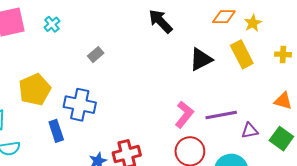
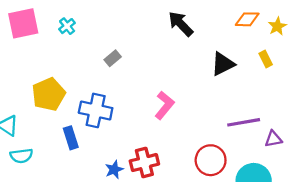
yellow rectangle: (242, 54) -> (266, 59), size x0.6
pink L-shape: (184, 114) -> (164, 105), moved

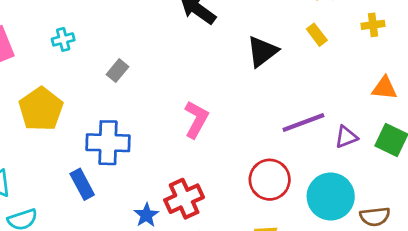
cyan cross: (67, 26) -> (63, 39), moved, turned 35
yellow pentagon: (49, 94) -> (41, 109), moved

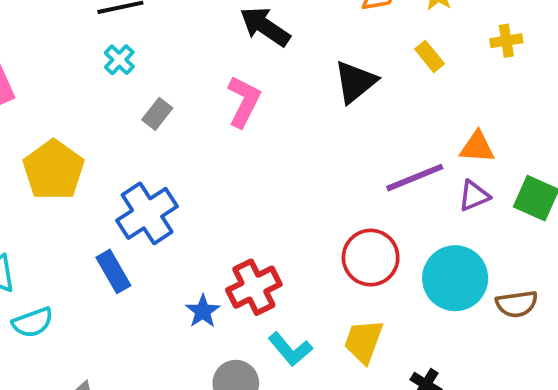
cyan cross: (63, 39) -> (119, 60), moved, turned -30
orange triangle: (384, 88) -> (477, 147), moved
pink L-shape: (196, 119) -> (244, 101), moved
blue cross: (108, 143) -> (147, 213), turned -33

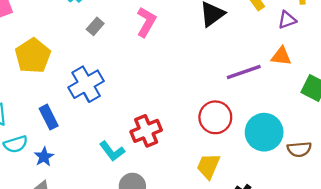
purple triangle: (474, 196) -> (287, 20), moved
blue rectangle: (113, 271) -> (49, 117), moved
blue star: (203, 311) -> (44, 157), moved
cyan L-shape: (290, 349) -> (112, 151), moved

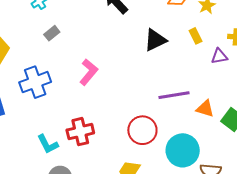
pink L-shape: (146, 22) -> (89, 72), moved
orange triangle: (281, 56) -> (205, 109), moved

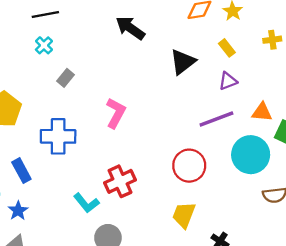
purple triangle: (219, 56) -> (228, 81), moved
blue cross: (35, 82) -> (58, 136), turned 32
orange triangle: (205, 109) -> (262, 112), moved
cyan circle: (183, 150) -> (251, 155), moved

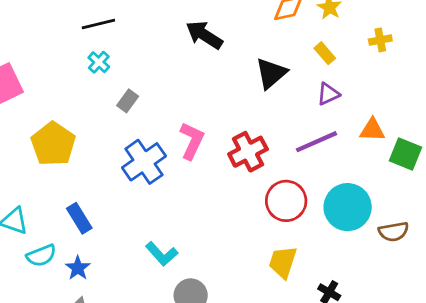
blue cross: (58, 136) -> (144, 162), moved, turned -32
cyan circle: (251, 155) -> (348, 207), moved
red cross: (120, 181) -> (248, 152), moved

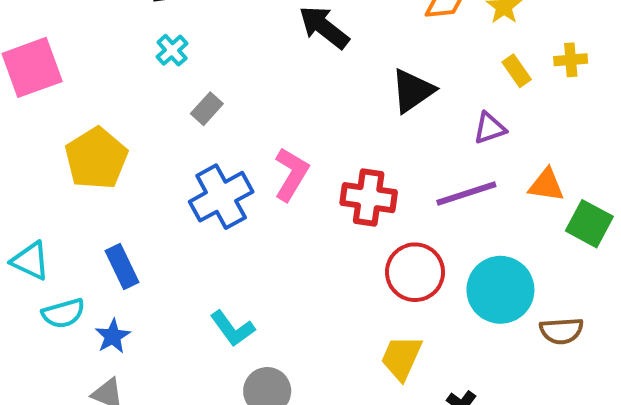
yellow rectangle: (325, 53) -> (517, 71), moved
red cross: (248, 152) -> (369, 198), turned 30

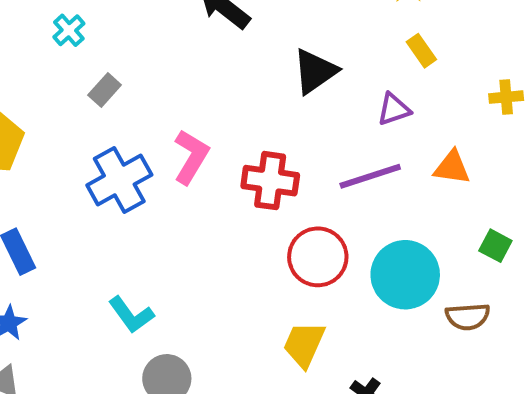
yellow cross: (571, 60) -> (506, 97), moved
green square: (589, 224) -> (495, 246), moved, size x0.7

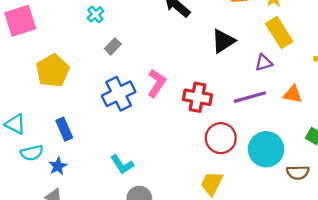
yellow rectangle: (421, 51) -> (279, 32), size x1.8

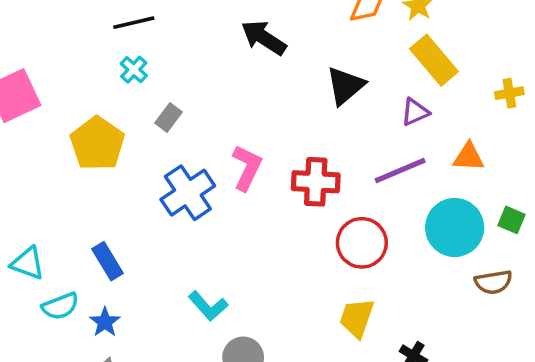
yellow pentagon: (53, 71) -> (97, 144), moved
cyan circle: (266, 149) -> (455, 227), moved

